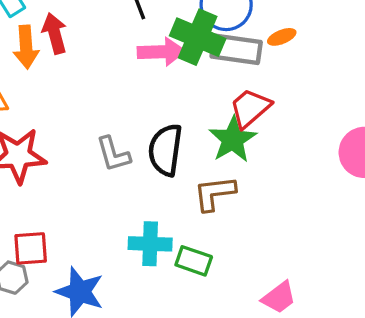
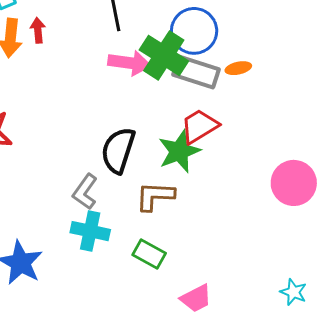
red arrow: (55, 33) -> (38, 30), size x0.7
gray L-shape: (113, 154) -> (85, 192), moved, turned 42
green rectangle: (194, 261) -> (149, 254), moved

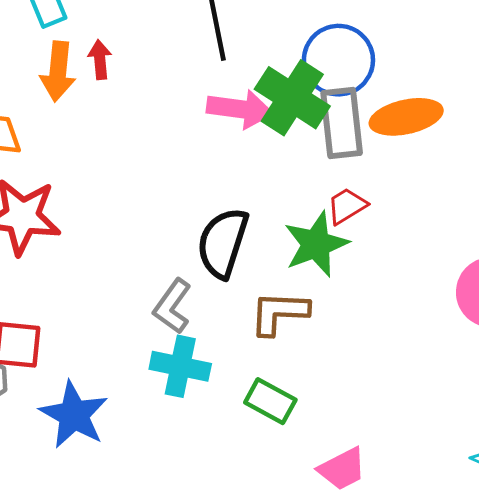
orange ellipse: (238, 68) -> (406, 117), size x1.8
gray rectangle: (196, 72) -> (342, 123), turned 66
red trapezoid: (199, 126) -> (347, 206), size x0.7

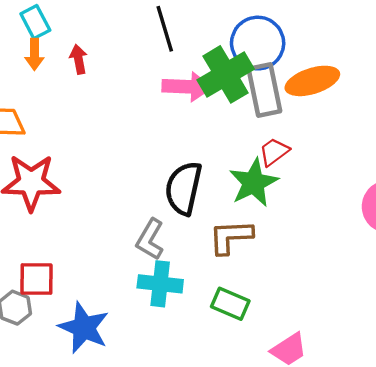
orange arrow: (58, 71) -> (34, 54), moved, size x0.7
green cross: (292, 98) -> (226, 74), turned 32

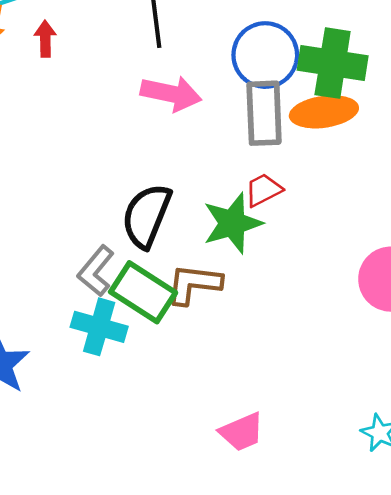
green cross: (226, 74) -> (333, 63), moved, turned 30
green rectangle: (230, 304) -> (143, 292), moved, size x1.4

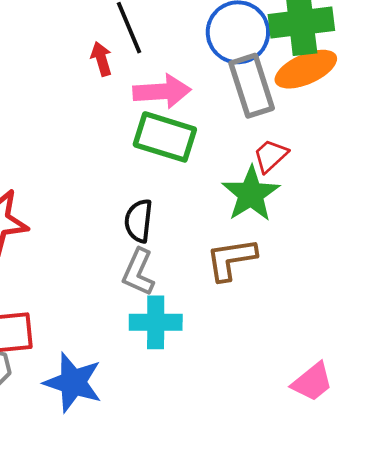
red arrow: (45, 39) -> (101, 59), moved
black semicircle: (147, 216) -> (139, 221), moved, size x0.7
green rectangle: (143, 292) -> (165, 137), moved

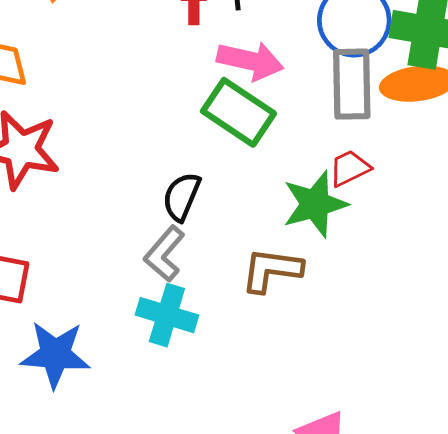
blue star: (73, 382) -> (55, 354), turned -30

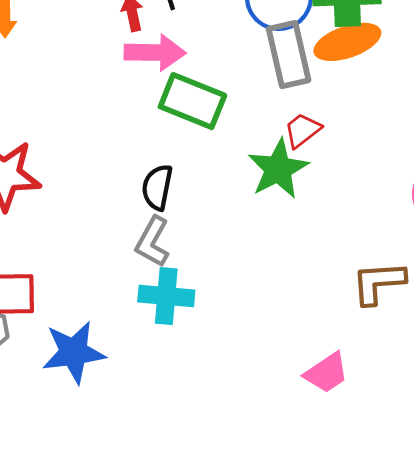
pink arrow: (250, 61) -> (155, 53), moved
brown L-shape: (272, 270) -> (378, 283), moved

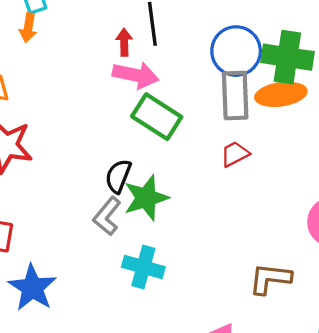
green star: (278, 169) -> (146, 198), moved
cyan cross: (166, 296) -> (143, 267), moved
blue star: (74, 352) -> (32, 288), turned 30

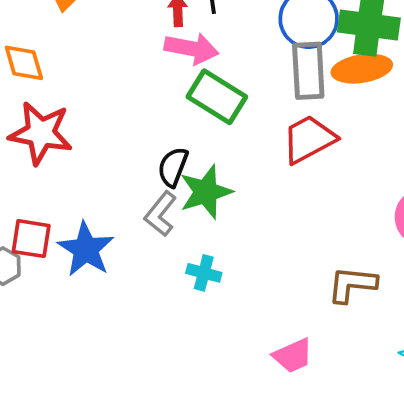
red trapezoid: (235, 154) -> (309, 139), size x1.6
cyan cross: (143, 267) -> (204, 273), size x0.7
blue star: (32, 288) -> (86, 249), moved

